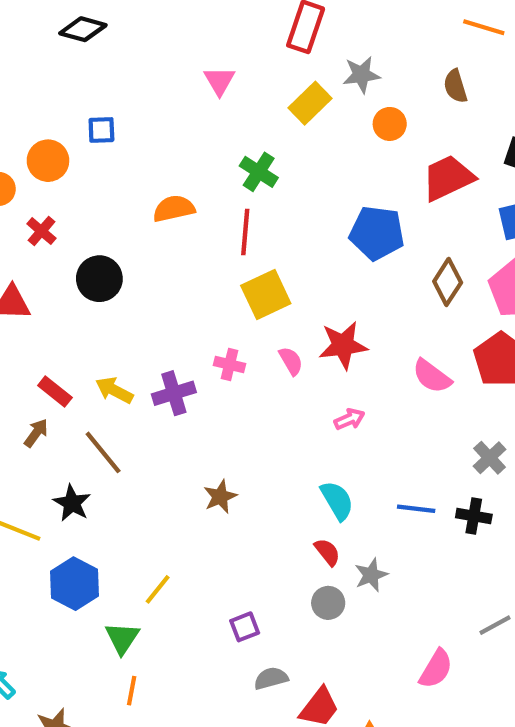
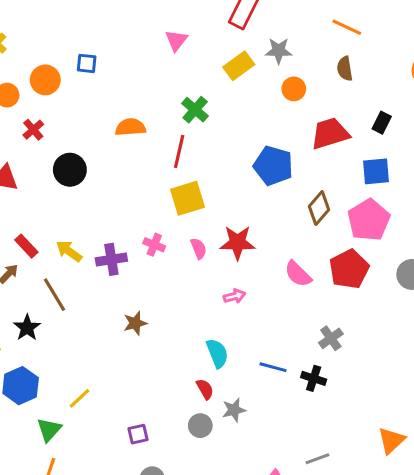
orange line: (484, 27) -> (347, 27), moved
brown star: (220, 497) -> (135, 323), moved

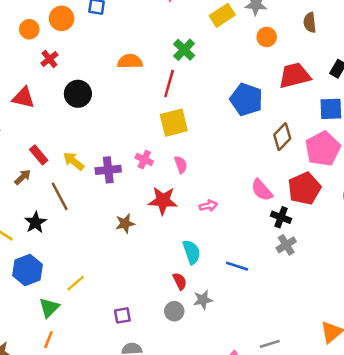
red star: (238, 243) -> (163, 201), moved
black cross: (314, 378) -> (281, 217), moved

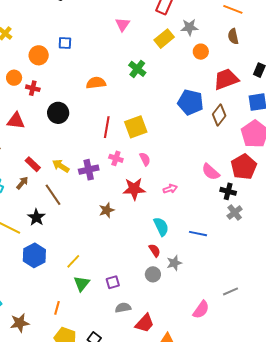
orange circle: (29, 29) -> (14, 78), moved
red cross: (49, 59) -> (33, 88), turned -32
red line: (169, 84) -> (107, 127), moved
brown diamond: (282, 137) -> (219, 115), moved
green triangle: (49, 308) -> (82, 284), moved

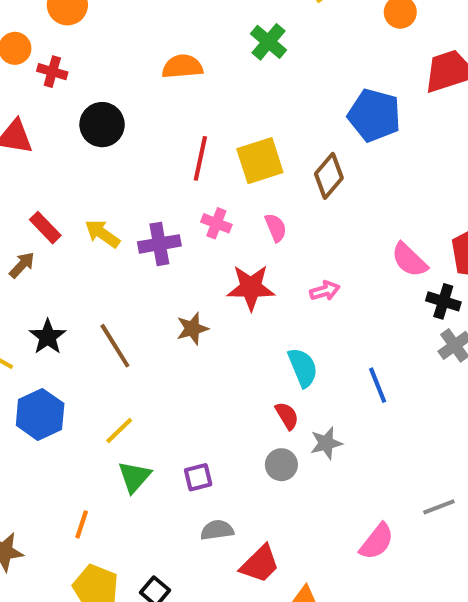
brown diamond: (219, 115) -> (329, 176), moved
brown line: (53, 195) -> (115, 346), moved
blue line: (198, 234) -> (378, 385), turned 54

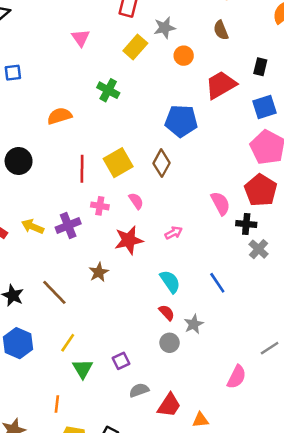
pink semicircle: (409, 260) -> (220, 203), turned -150

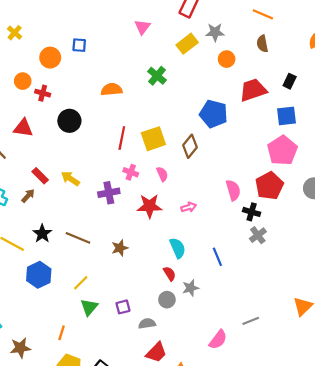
purple cross: (68, 226) -> (109, 193), moved
brown star: (99, 272) -> (120, 248), moved
brown line: (54, 292) -> (78, 238), turned -35
gray semicircle: (139, 390) -> (147, 324), moved

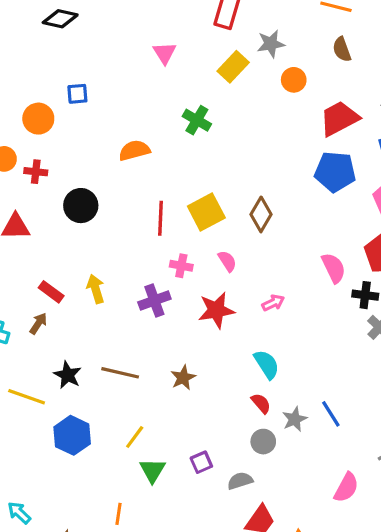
blue pentagon: (214, 114) -> (335, 172), moved
yellow arrow: (70, 179) -> (96, 289), turned 48
blue line: (217, 257) -> (331, 414), moved

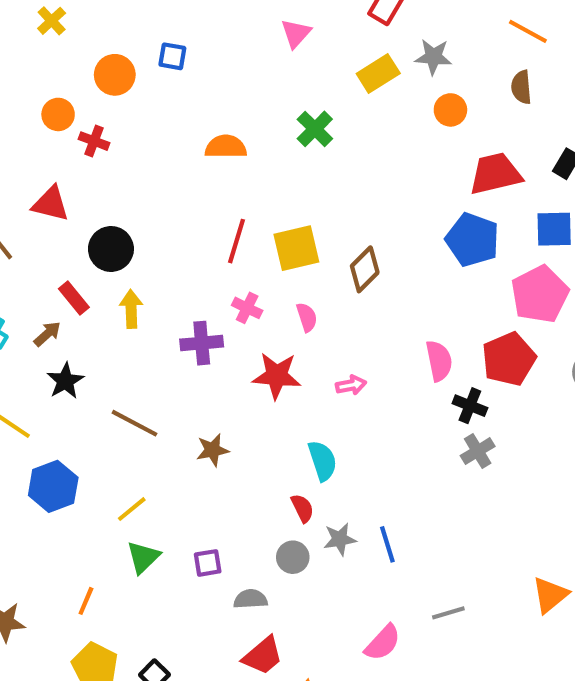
black circle: (81, 206) -> (111, 249), moved
black star: (68, 375) -> (65, 381), moved

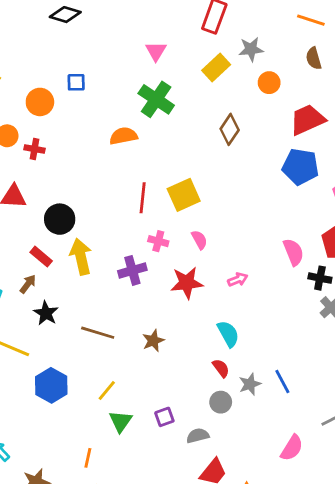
green cross: (315, 129) -> (156, 99), moved, size x1.4
brown diamond: (365, 269) -> (230, 129), moved
yellow arrow: (131, 309) -> (81, 257), size x1.4

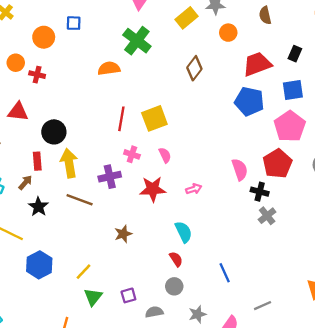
red rectangle: (41, 257) -> (37, 161), turned 42
brown line: (98, 333) -> (80, 200), moved
gray star: (250, 384) -> (197, 314), moved

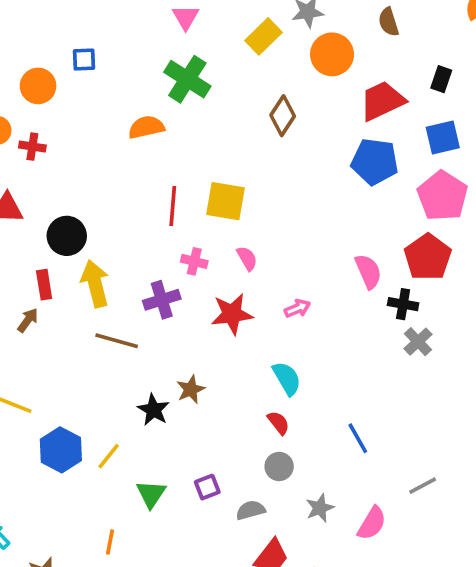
orange circle: (228, 33) -> (332, 54), size x1.5
yellow square: (154, 118) -> (225, 201), turned 35
black star: (38, 207) -> (153, 410), moved
yellow line: (83, 272) -> (109, 456), moved

